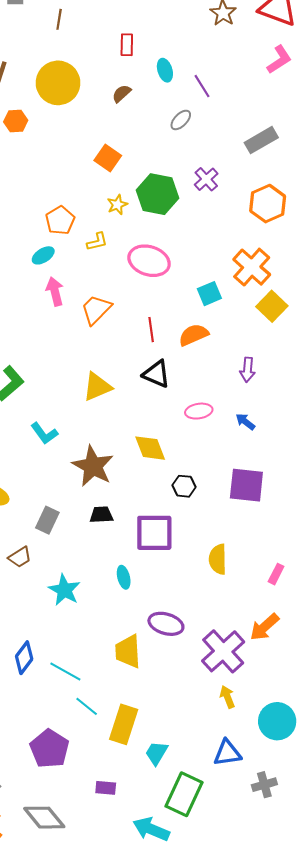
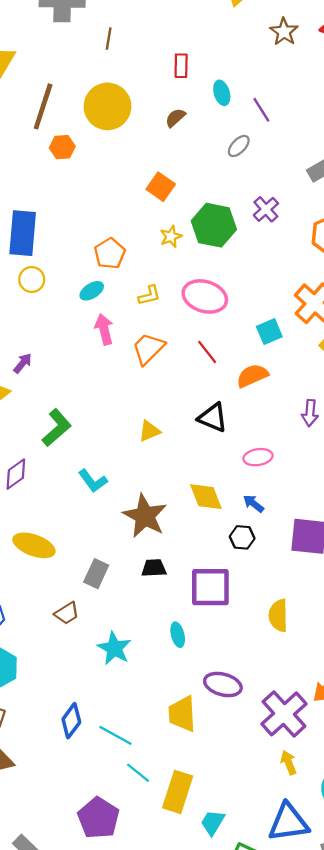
yellow L-shape: (97, 242) -> (149, 295), moved
red line: (151, 330) -> (207, 352), moved, turned -30
yellow triangle: (97, 387) -> (149, 431), size x0.7
blue arrow: (245, 422) -> (253, 503), moved
blue triangle: (227, 753) -> (289, 823), size x1.4

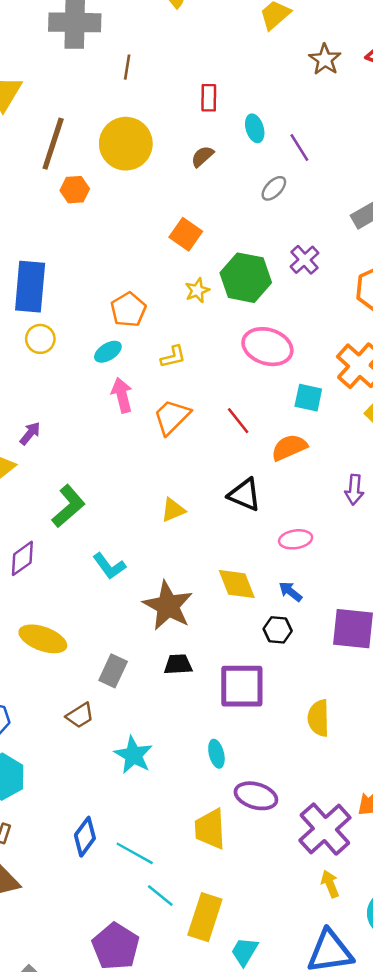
pink ellipse: (205, 296) -> (267, 347), moved
cyan square: (269, 332) -> (308, 398), turned 35
cyan ellipse: (178, 635) -> (216, 754), moved

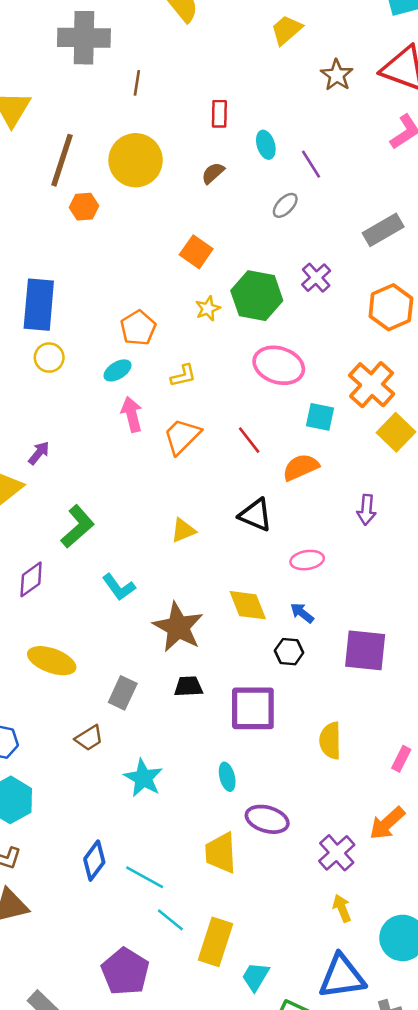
purple cross: (325, 829) -> (337, 853), size x0.7

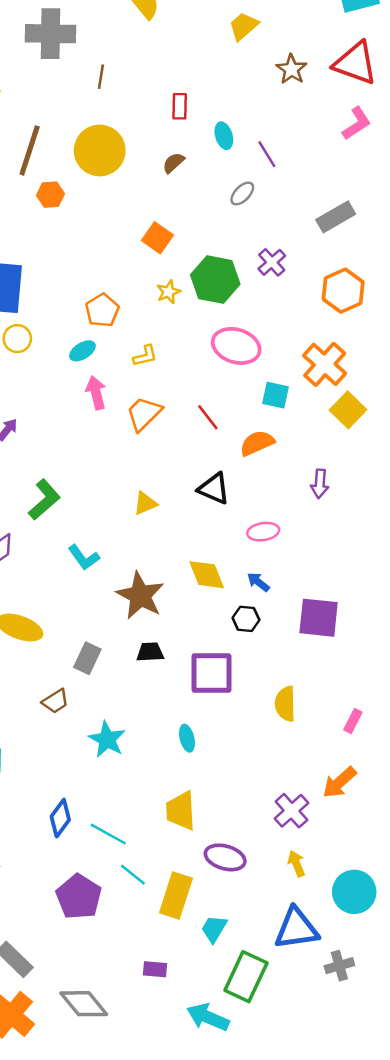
purple ellipse: (267, 819) -> (225, 857), moved
purple pentagon: (125, 971) -> (79, 897), moved

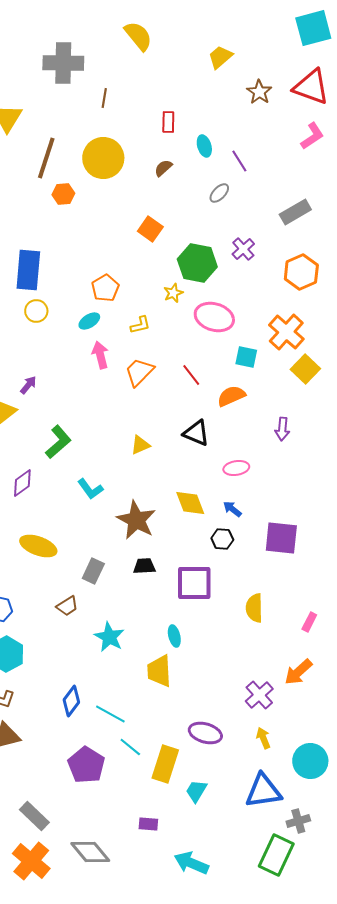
yellow star: (169, 292) -> (173, 293), moved
yellow trapezoid: (181, 811) -> (159, 671), moved
green rectangle: (246, 977) -> (276, 855), moved

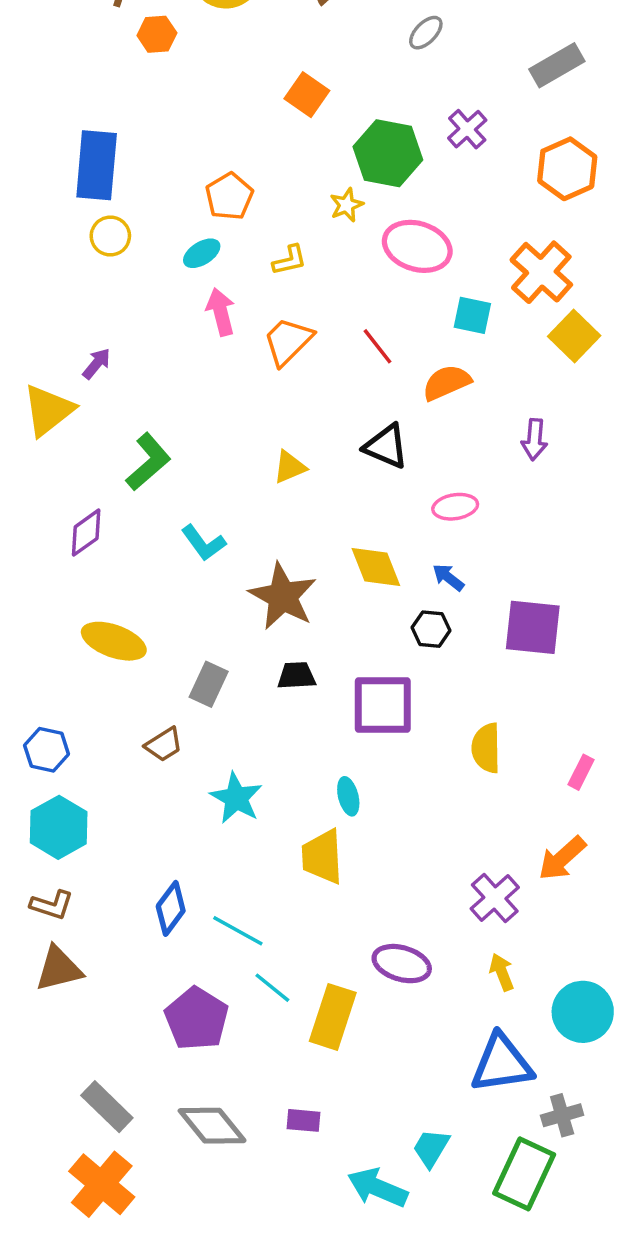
cyan trapezoid: (196, 791) -> (431, 1148), moved
gray diamond: (90, 852) -> (212, 1126), moved

